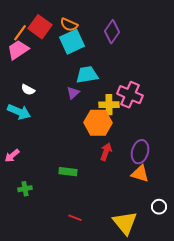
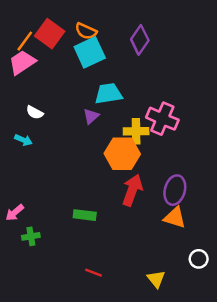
cyan arrow: (19, 112) -> (23, 140), size x0.6
red arrow: (106, 152) -> (132, 190), size x1.4
pink arrow: (12, 156) -> (15, 213), moved
yellow triangle: (125, 223) -> (156, 279), size x0.6

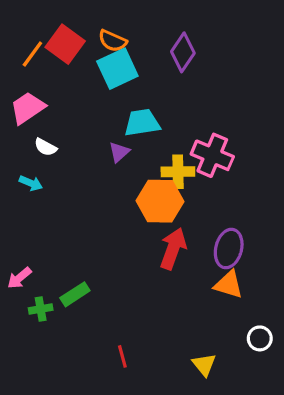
pink trapezoid: (22, 62) -> (28, 108), moved
green rectangle: (85, 215) -> (75, 294), moved, turned -40
red line: (93, 273) -> (122, 356), turned 54

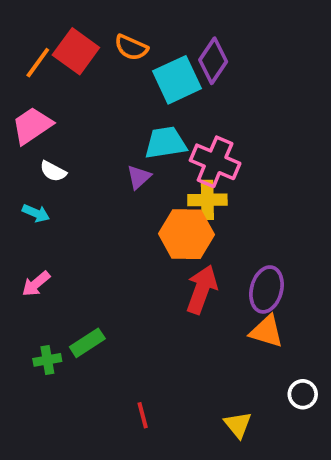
cyan square: (117, 69) -> (177, 80), moved
pink cross: (212, 155) -> (215, 162), moved
pink arrow: (19, 278) -> (36, 284), moved

